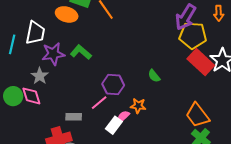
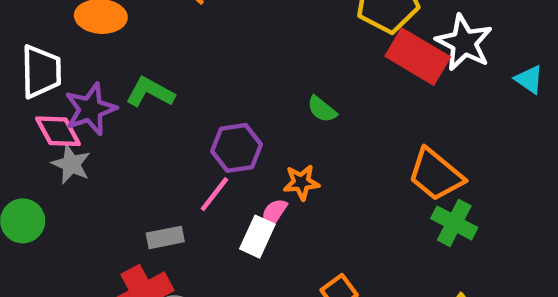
pink diamond: (31, 96) -> (58, 131), moved

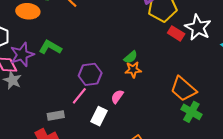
red rectangle: (418, 57) -> (176, 33), size x0.6
green semicircle: (322, 109) -> (131, 57), turned -80
orange star: (301, 182) -> (133, 70), moved
pink semicircle: (274, 213) -> (117, 97), moved

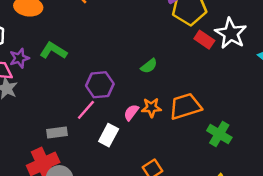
purple star: (22, 55) -> (19, 58), size x0.7
orange star: (133, 70) -> (151, 107), moved
orange trapezoid: (183, 89) -> (185, 106), moved, turned 120

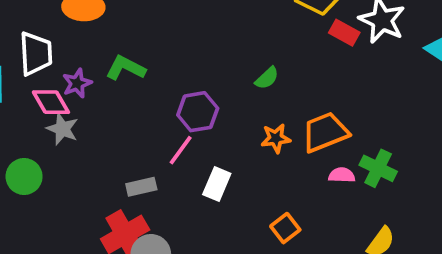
pink semicircle: (131, 112) -> (342, 175), moved, turned 60

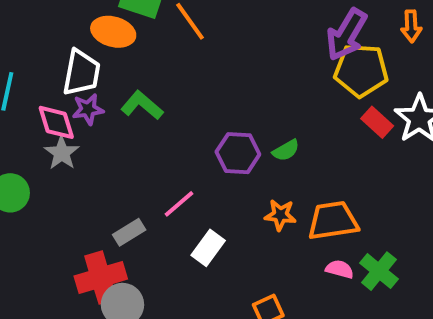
white trapezoid: (36, 54) -> (81, 73), moved
purple hexagon: (198, 112) -> (238, 153), moved
gray rectangle: (141, 187) -> (129, 232), turned -32

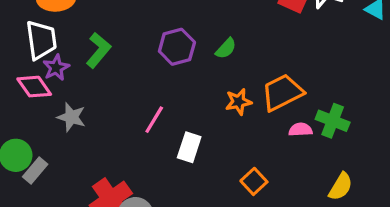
green L-shape: (142, 105) -> (98, 50), turned 108
gray star: (62, 153) -> (71, 117), moved
purple hexagon: (238, 153) -> (177, 47), moved
gray rectangle: (129, 232) -> (35, 170), moved

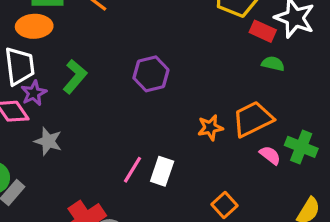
green semicircle: (226, 48) -> (273, 64), moved, turned -120
pink line: (154, 120) -> (132, 170), moved
pink semicircle: (300, 130) -> (270, 155), turned 40

